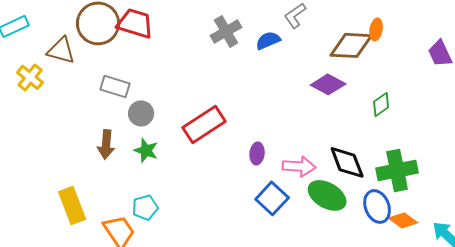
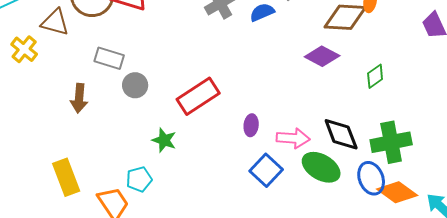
brown arrow: (106, 144) -> (79, 98), moved
green star: (146, 150) -> (164, 140), moved
orange diamond: (403, 220) -> (397, 192), size x1.4

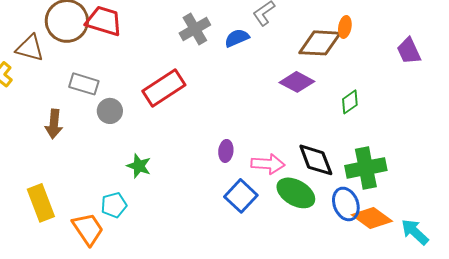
red rectangle: (198, 96) -> (164, 88), moved

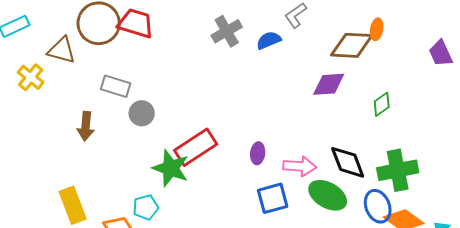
purple diamond: (297, 82) -> (329, 84), turned -32
red rectangle: (164, 88) -> (196, 147), moved
green star: (139, 166) -> (171, 168), size x1.5
blue square: (241, 196) -> (273, 198), turned 32

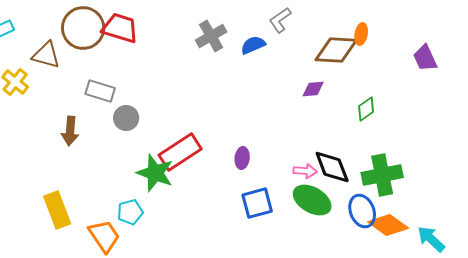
purple diamond: (329, 84) -> (313, 89), size x0.7
pink arrow: (300, 166) -> (305, 171), moved, size x0.7

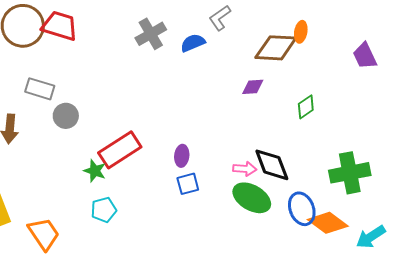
green star: (155, 173) -> (95, 171), size x0.6
green cross: (382, 175) -> (350, 173), moved
blue square: (257, 203) -> (188, 184), moved, size x0.7
cyan pentagon: (130, 212) -> (104, 210), moved
cyan arrow: (431, 239) -> (371, 237), turned -76

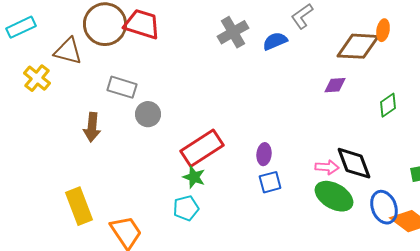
green star: (95, 171) -> (194, 177), moved

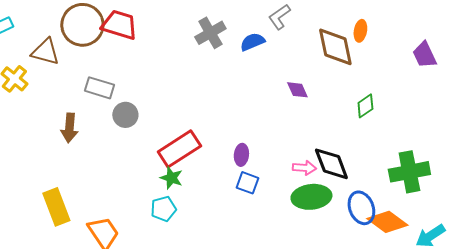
brown diamond: (358, 46) -> (335, 47), turned 75
purple diamond: (335, 85) -> (297, 90), moved, turned 70
blue square: (270, 182) -> (247, 183), turned 35
green ellipse: (334, 196) -> (311, 197), turned -36

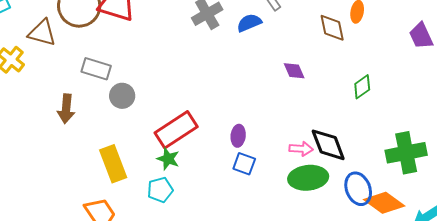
brown diamond: (335, 47) -> (332, 28), size x0.7
yellow rectangle: (56, 207) -> (113, 164), moved

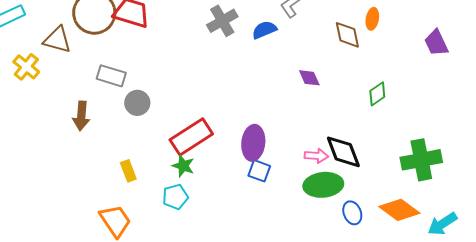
purple ellipse: (238, 136) -> (253, 143), size x1.6
yellow rectangle: (113, 164) -> (128, 171), size x0.6
blue ellipse: (358, 189) -> (352, 213), moved, size x0.7

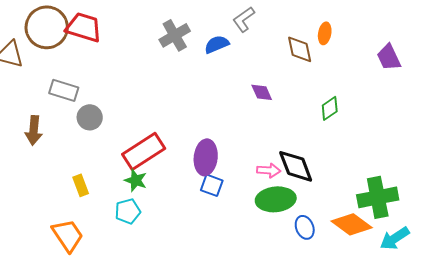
green cross: (421, 160) -> (378, 197), moved

